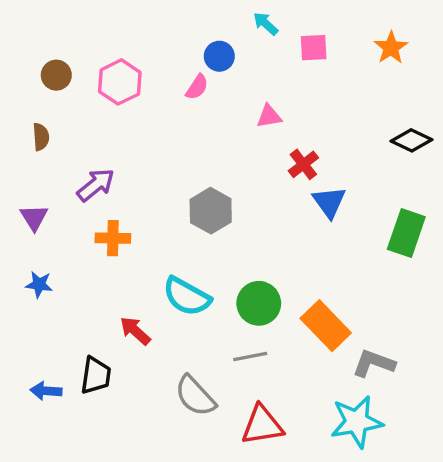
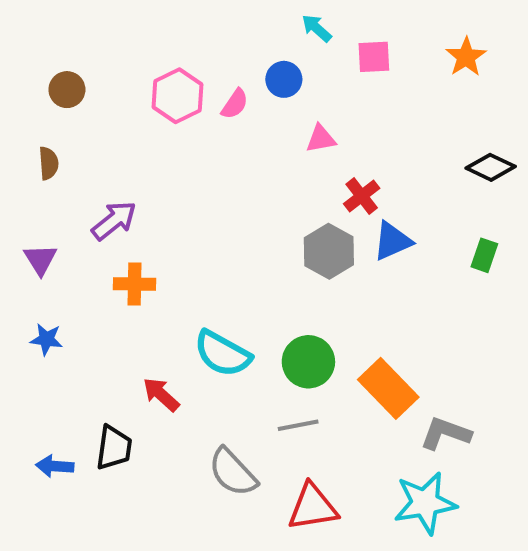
blue circle: (219, 56) -> (284, 79), moved
pink hexagon: (120, 82) -> (177, 96), moved
blue triangle: (329, 202) -> (392, 241), turned 42
gray hexagon: (211, 211) -> (329, 251), moved
green rectangle: (406, 233) -> (484, 255), moved, size x0.6

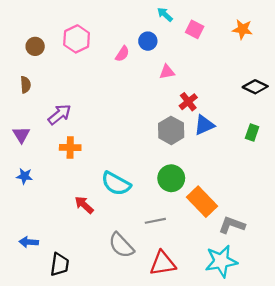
pink square: (374, 57) -> (195, 29), turned 30
orange star: (466, 57) -> (242, 29), turned -30
pink hexagon: (177, 96) -> (77, 39), moved
green circle: (308, 362) -> (171, 178), moved
black trapezoid: (114, 448) -> (60, 264), moved

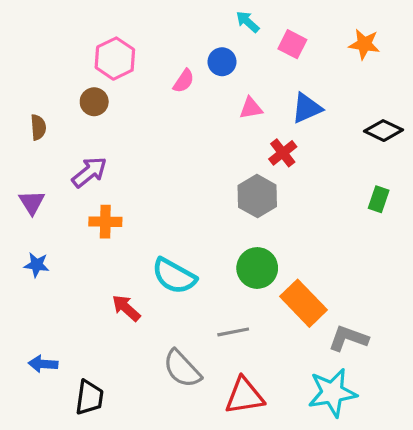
brown circle: (35, 46) -> (94, 102), moved
blue triangle: (204, 125) -> (307, 108), moved

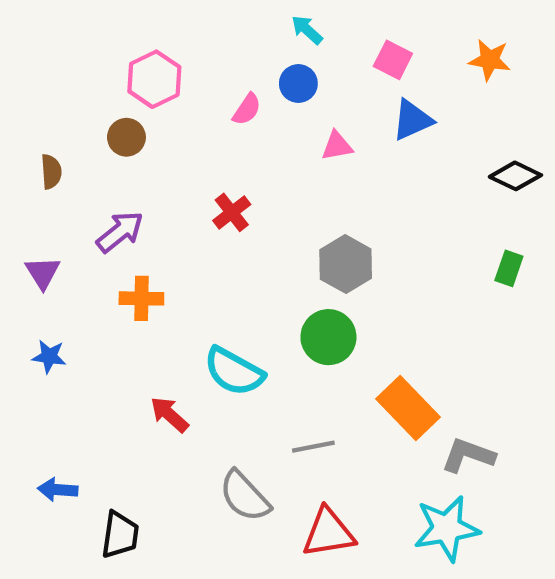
cyan arrow: (248, 22) -> (307, 30), moved
blue triangle: (307, 108) -> (412, 120), moved
red cross: (283, 153) -> (232, 212), moved
green circle: (257, 268) -> (328, 337), moved

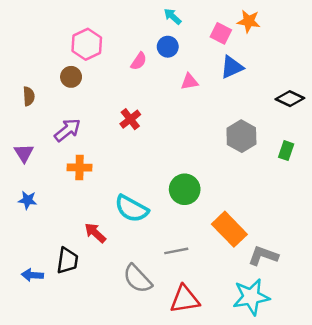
orange star: (490, 60) -> (249, 21), moved
gray hexagon: (346, 264) -> (241, 136), moved
black trapezoid: (120, 535) -> (67, 261), moved

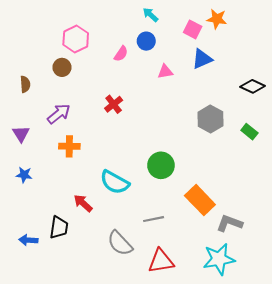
green rectangle: (286, 151) -> (249, 132), turned -70

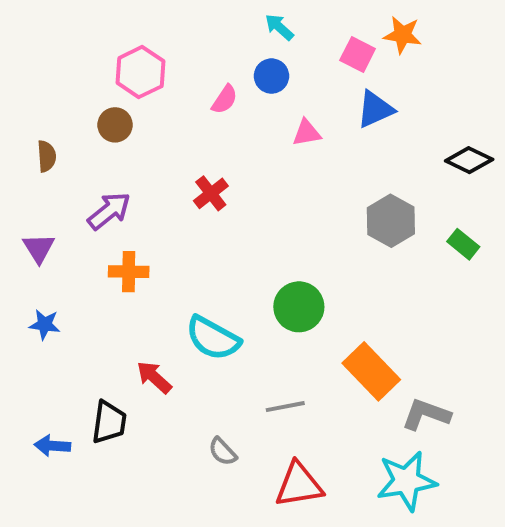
gray semicircle: (120, 243) -> (223, 452), size x0.6

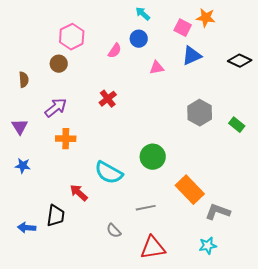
black diamond: (469, 160) -> (240, 61), moved
cyan star: (406, 481) -> (208, 246), size x0.6

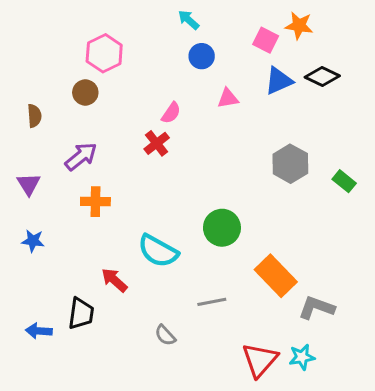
cyan arrow: (143, 14) -> (189, 20), moved
pink semicircle: (115, 51) -> (171, 113), moved
black diamond: (240, 61) -> (322, 76), moved
red triangle: (153, 248) -> (260, 360), moved, turned -40

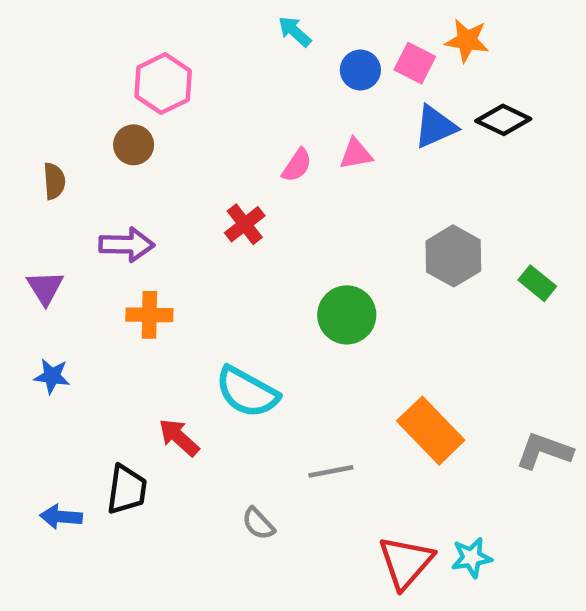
blue circle: (202, 56) -> (360, 70), moved
pink semicircle: (171, 113) -> (297, 165), moved
purple arrow: (81, 156) -> (127, 245), turned 40
green circle: (222, 228) -> (347, 315), moved
gray L-shape: (316, 308) -> (544, 451), moved

